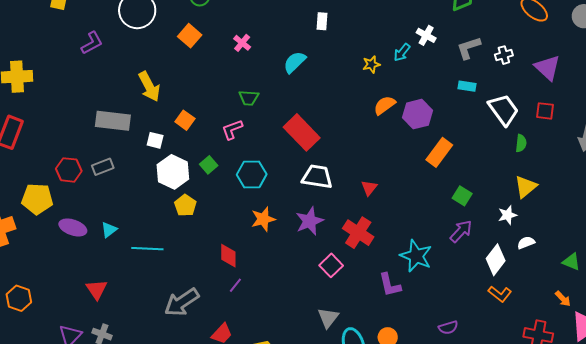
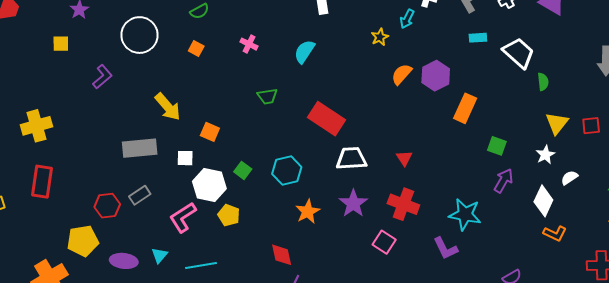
orange square: (190, 36) -> (196, 48), size x0.7
red square: (545, 111) -> (591, 126), moved
pink L-shape: (232, 129) -> (183, 217), moved, size x1.4

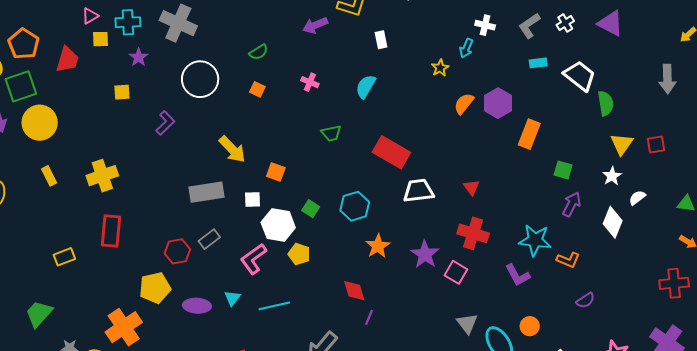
green semicircle: (543, 82) -> (606, 103), size x1.4
purple star: (353, 203) -> (425, 254), moved
orange L-shape: (555, 233) -> (568, 260), moved

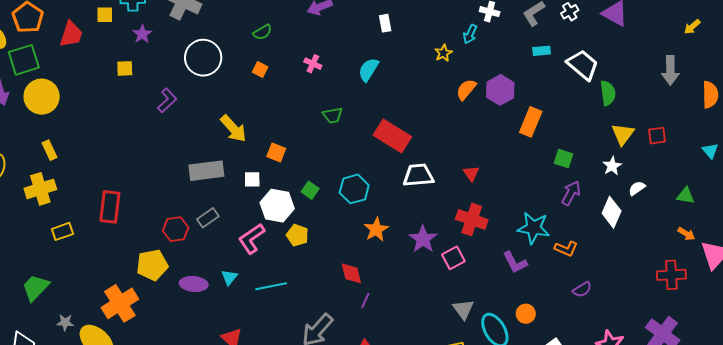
yellow cross: (102, 176) -> (40, 189), moved
pink square: (456, 272) -> (453, 258), turned 30

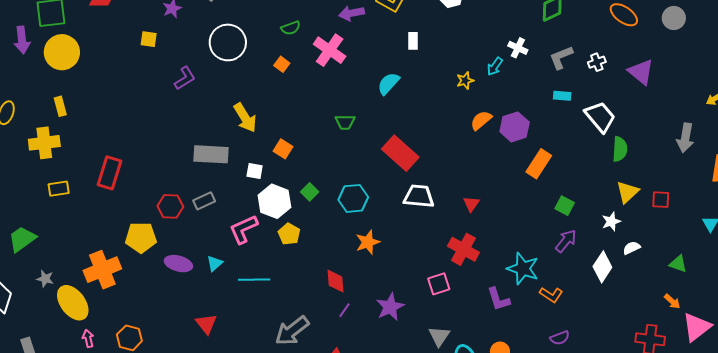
pink cross: (313, 64) -> (330, 50), moved, size x1.8
purple star: (423, 239) -> (390, 307), moved

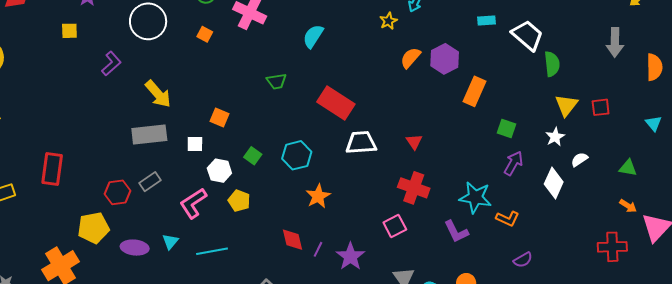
yellow arrow: (245, 118) -> (158, 94), moved
white hexagon: (274, 201) -> (219, 171), size x0.7
purple line: (344, 310) -> (318, 249), moved

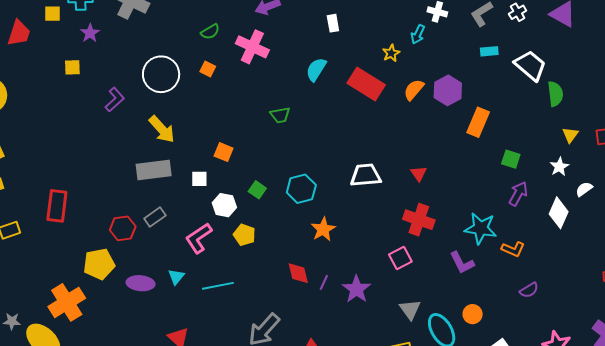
white circle: (148, 21) -> (161, 74), moved
red rectangle: (336, 103) -> (366, 84), moved
yellow triangle: (566, 105) -> (570, 135), size x0.7

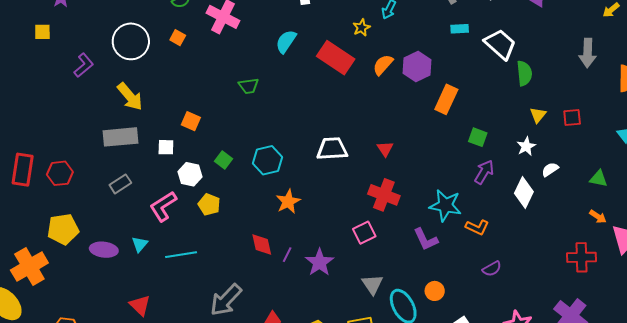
red hexagon: (123, 228) -> (60, 173), moved

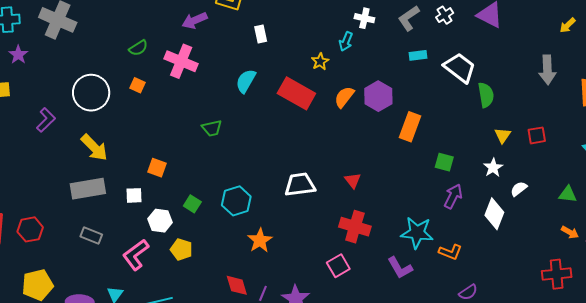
gray rectangle: (120, 184) -> (91, 236), turned 60

